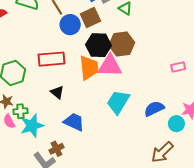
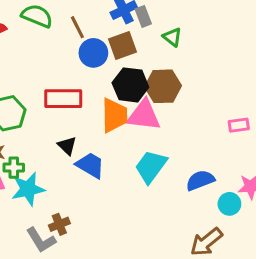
blue trapezoid: (74, 122) -> (90, 165), moved

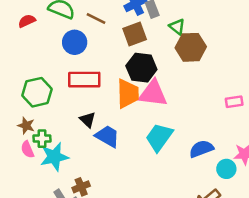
brown line: (77, 27) -> (96, 18), turned -36
blue circle: (93, 53) -> (75, 42), moved
brown hexagon: (163, 86) -> (191, 47), moved

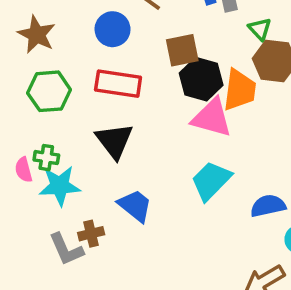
brown square: (135, 34) -> (182, 50), moved
orange trapezoid: (128, 94) -> (240, 90), moved
black triangle: (88, 120) -> (114, 141), size x1.6
brown star: (26, 126) -> (37, 34), moved, size x1.5
blue trapezoid: (107, 136) -> (135, 206), moved

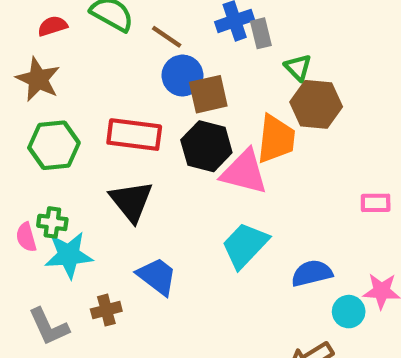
blue circle: (113, 29) -> (182, 76), moved
black hexagon: (201, 79) -> (206, 146), moved
gray L-shape: (66, 249) -> (49, 327), moved

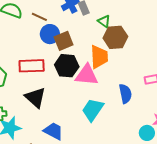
blue semicircle: (312, 273) -> (125, 94), moved, turned 102

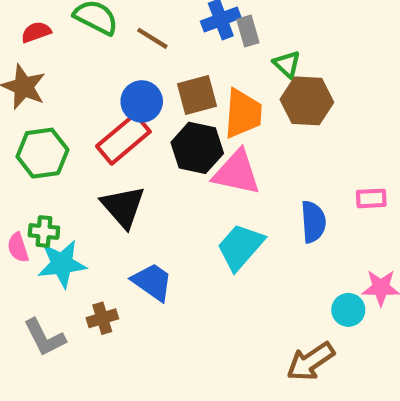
blue circle: (50, 34) -> (142, 101), moved
orange trapezoid: (99, 57) -> (243, 113), moved
red rectangle: (32, 66) -> (123, 139), turned -45

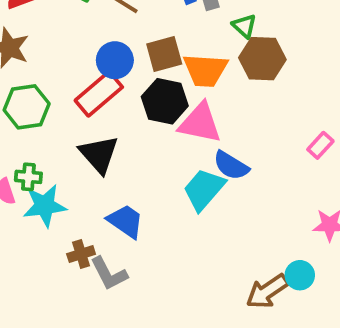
orange trapezoid: (243, 113) -> (205, 70), turned 90
pink rectangle: (371, 198) -> (320, 145), turned -44
blue semicircle: (313, 222) -> (231, 166), moved, turned 126
cyan circle: (348, 310) -> (300, 275), moved
gray L-shape: (44, 337) -> (109, 274), moved

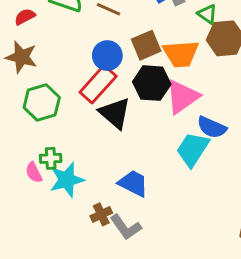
pink triangle: (200, 123) -> (182, 97), turned -39
black triangle: (99, 154) -> (115, 113), moved

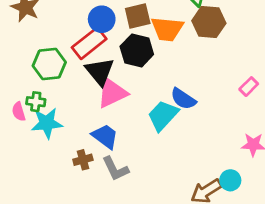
pink triangle: (182, 97) -> (112, 93), moved
green hexagon: (42, 102) -> (49, 64), moved
brown cross: (101, 214) -> (83, 160), moved
gray L-shape: (126, 227) -> (115, 169), moved

